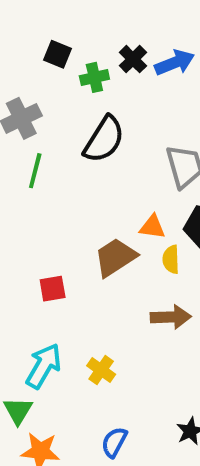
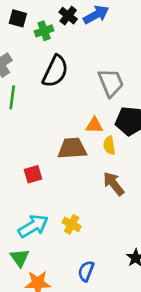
brown trapezoid: (115, 257) -> (72, 148), turned 36
brown arrow: (171, 317) -> (114, 184), turned -120
cyan arrow: (44, 366) -> (33, 226), turned 36

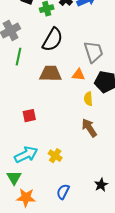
orange triangle: (94, 125) -> (78, 75), moved
brown trapezoid: (72, 148) -> (50, 74), moved

